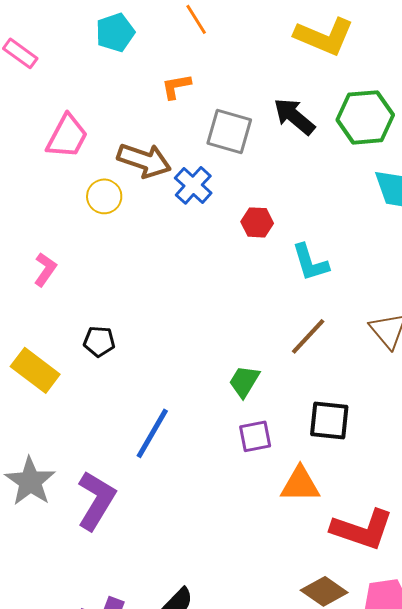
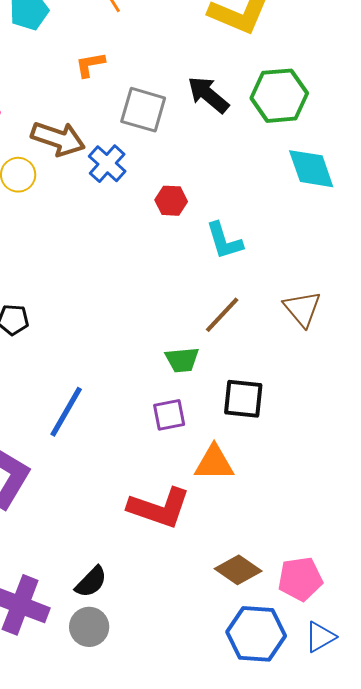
green trapezoid: (244, 381) -> (182, 360), moved, turned -126
red L-shape: (362, 529) -> (159, 508), moved

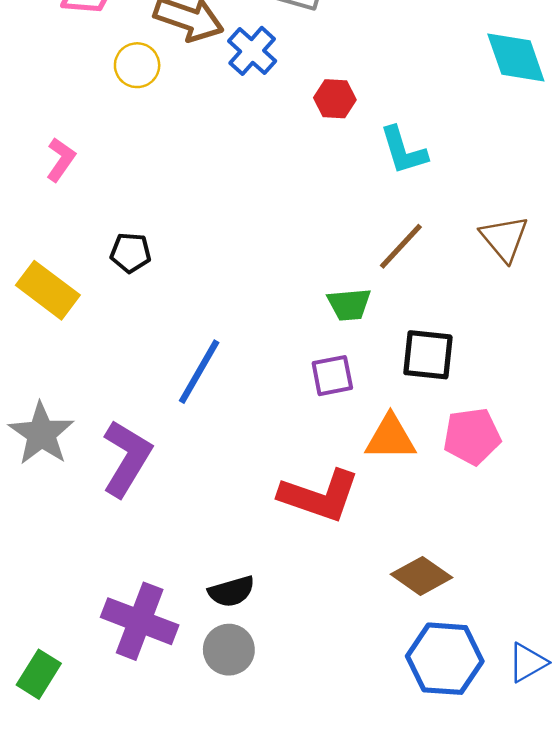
pink pentagon: (300, 579) -> (472, 436), moved
black semicircle: (91, 582) -> (231, 591), turned 30

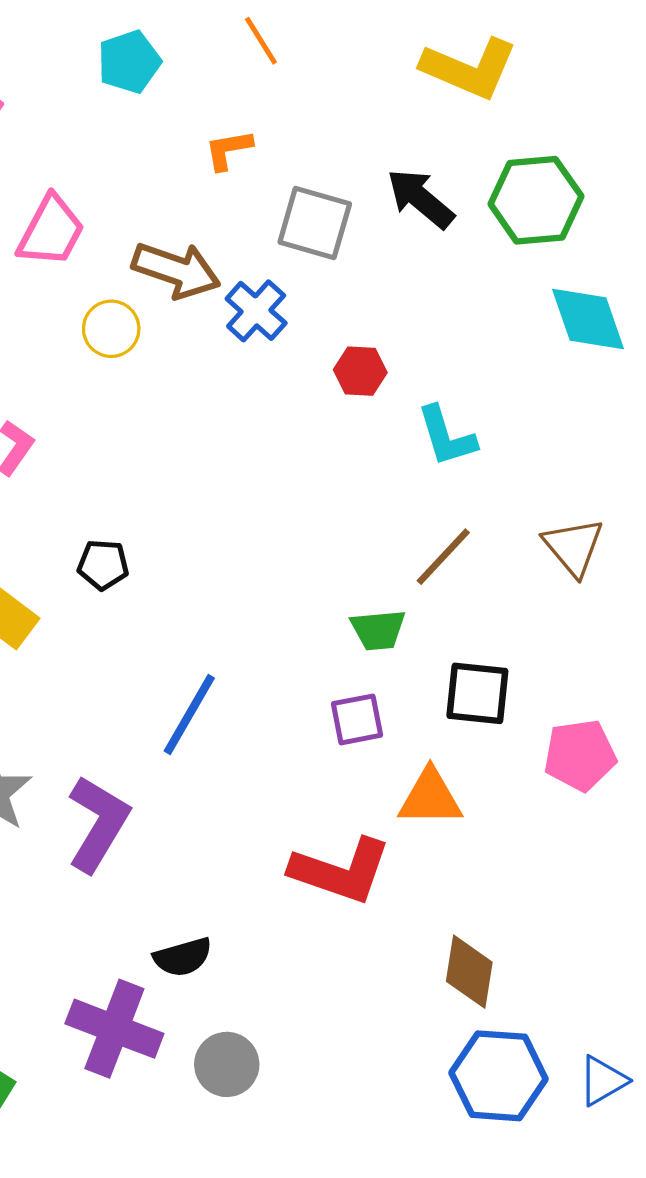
pink pentagon: (472, 436) -> (580, 755), moved
brown diamond: (422, 576) -> (469, 972), turned 64
black semicircle: (231, 591) -> (183, 957), moved

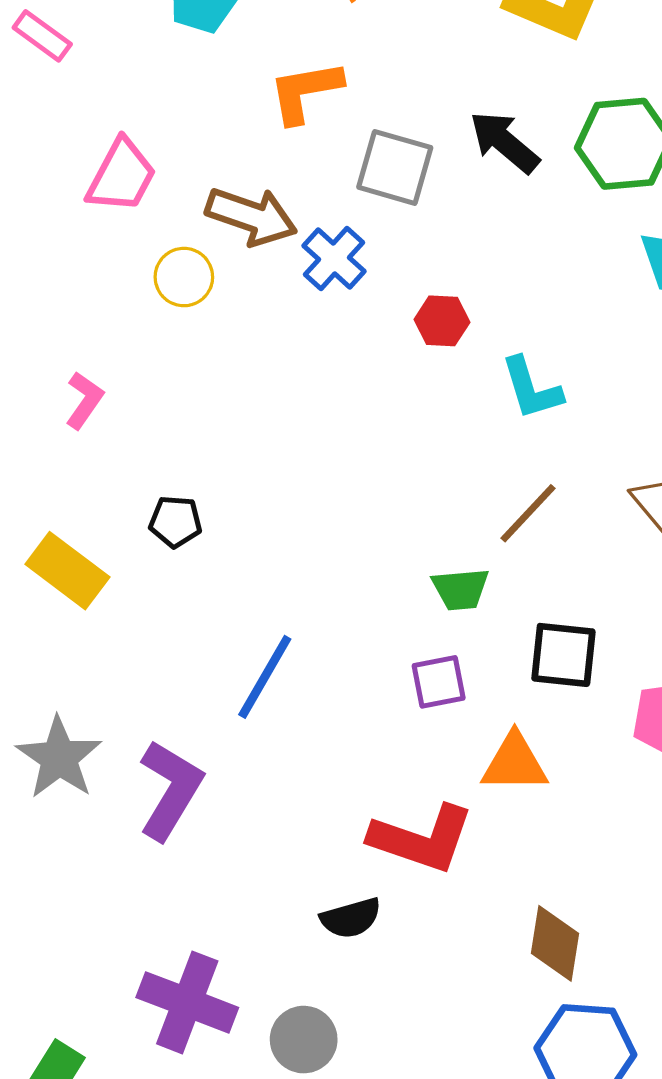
orange L-shape: (228, 150) -> (305, 91), size x1.5
black semicircle: (183, 957) -> (351, 918), moved

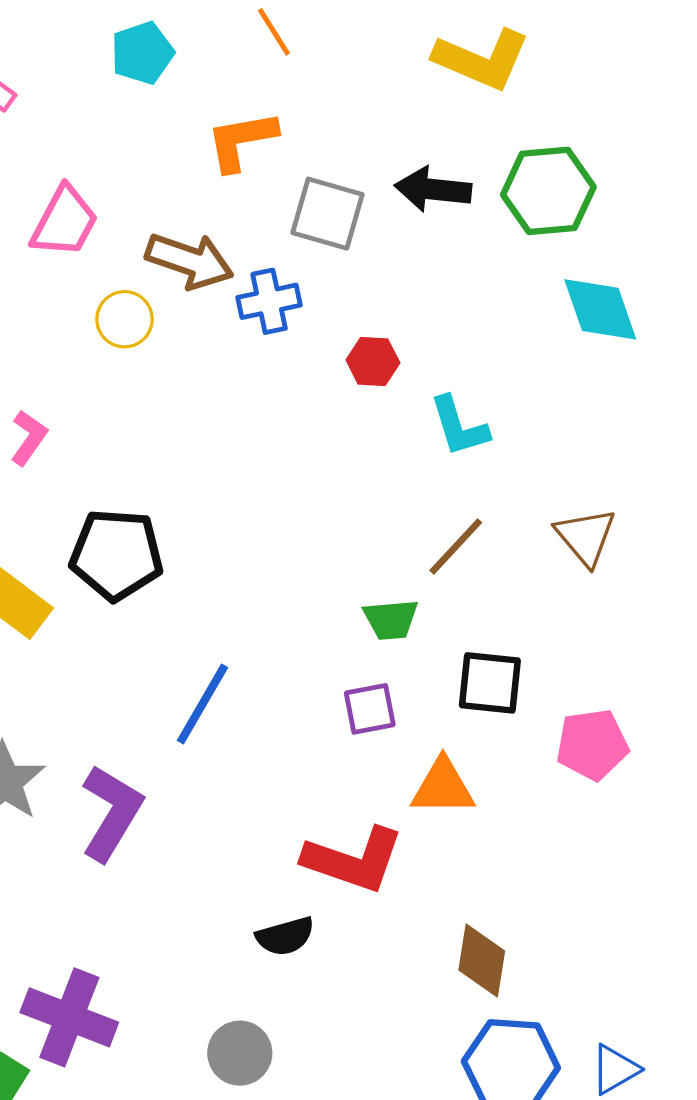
black arrow: (504, 142) -> (433, 189), turned -34
blue cross: (334, 258) -> (269, 301), turned 36
black pentagon: (175, 522) -> (116, 555), size x1.8
purple cross: (187, 1002) -> (69, 1017), moved

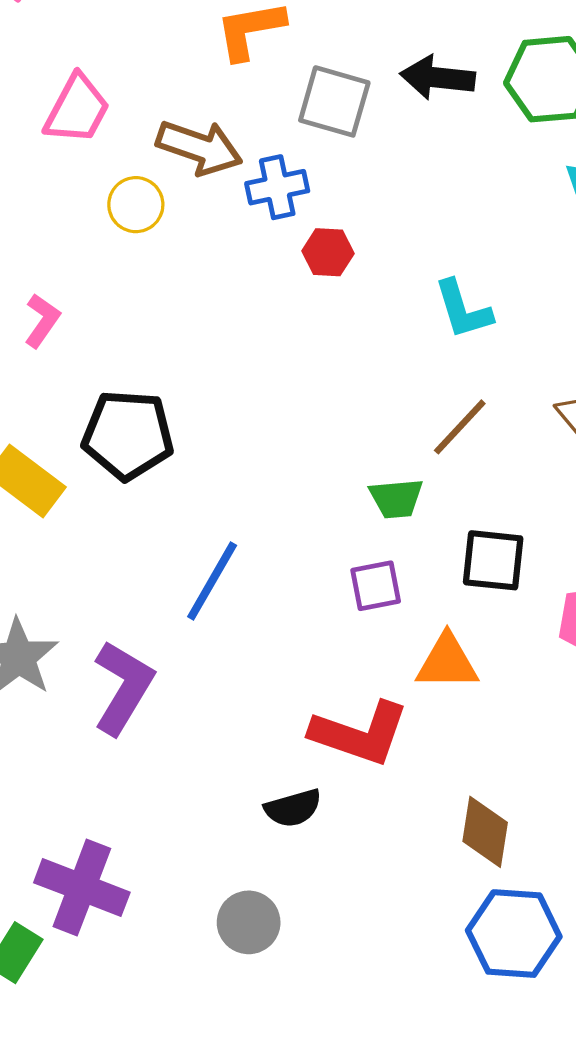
red hexagon: (373, 361) -> (328, 252), moved

